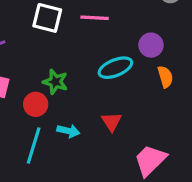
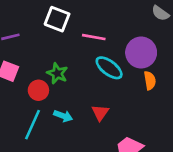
pink line: (95, 18) -> (94, 37), moved
purple circle: (151, 45) -> (141, 53), size x1.5
cyan ellipse: (115, 68) -> (109, 68), turned 52

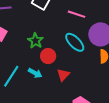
pink line: (94, 37) -> (76, 14), moved
red circle: (38, 90) -> (48, 56), moved

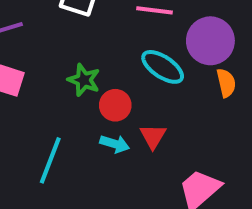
cyan arrow: (35, 73) -> (115, 144), moved

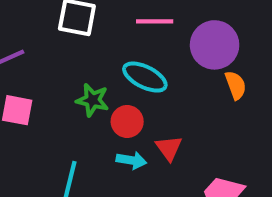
cyan ellipse: (163, 67) -> (145, 77), moved

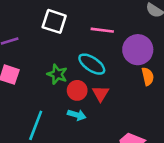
red triangle: (169, 148) -> (100, 94), moved

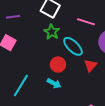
green star: (57, 74) -> (52, 32), moved
red triangle: (100, 94) -> (91, 65), moved

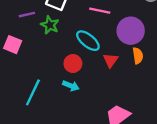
purple line: (13, 17) -> (27, 15), moved
green star: (52, 32) -> (50, 25), moved

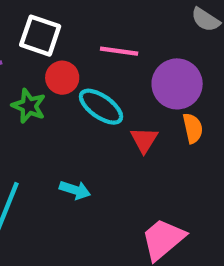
green star: (50, 25) -> (29, 106), moved
red circle: (73, 64) -> (62, 78), moved

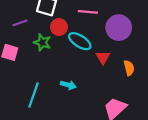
orange semicircle: (193, 128) -> (129, 68), moved

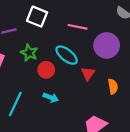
red circle: (59, 27) -> (46, 70), moved

